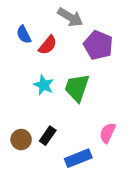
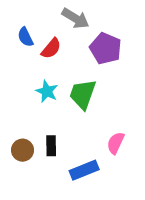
black rectangle: (48, 136) -> (51, 146), turned -36

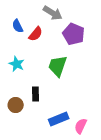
cyan star: (47, 91) -> (17, 64), moved
pink semicircle: (116, 143) -> (81, 126), moved
black rectangle: (51, 146) -> (36, 94), moved

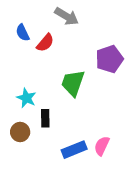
purple pentagon: (74, 34) -> (109, 59), moved, turned 30
cyan star: (17, 64) -> (26, 98), moved
pink semicircle: (81, 126) -> (102, 146), moved

